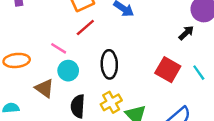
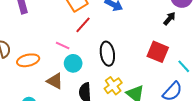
cyan line: (199, 73) -> (184, 66), moved

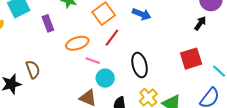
red square: (158, 52) -> (191, 59), turned -35
orange ellipse: (28, 60) -> (77, 43), moved

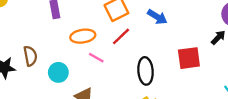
red square: (191, 59) -> (189, 58), moved
cyan circle: (105, 78) -> (58, 72), moved

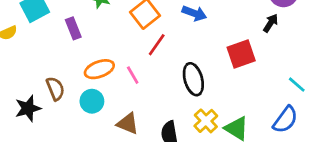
orange ellipse: (83, 36) -> (99, 69), moved
pink line: (96, 58) -> (133, 75), turned 42

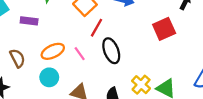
purple rectangle: (73, 28) -> (29, 21), turned -56
black ellipse: (193, 79) -> (111, 51), moved
brown semicircle: (55, 89) -> (17, 58), moved

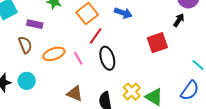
brown semicircle: (17, 58) -> (25, 45), moved
cyan circle: (49, 77) -> (27, 81), moved

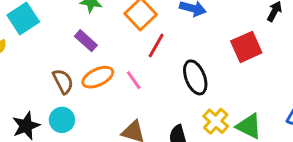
purple rectangle: (35, 24) -> (86, 41), moved, turned 35
brown semicircle: (25, 45) -> (63, 81), moved
black ellipse: (107, 58) -> (195, 77), moved

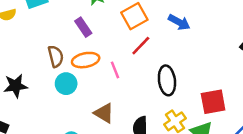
red square: (246, 47) -> (213, 102), moved
cyan circle: (62, 120) -> (66, 84), moved

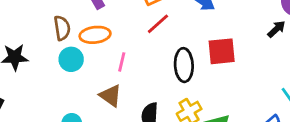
pink line: (115, 70) -> (122, 62), moved, turned 30
red square: (213, 102) -> (222, 51), moved

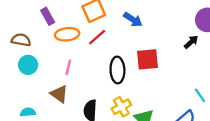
brown semicircle: (62, 28) -> (21, 40), turned -72
orange ellipse: (95, 35) -> (67, 34), moved

